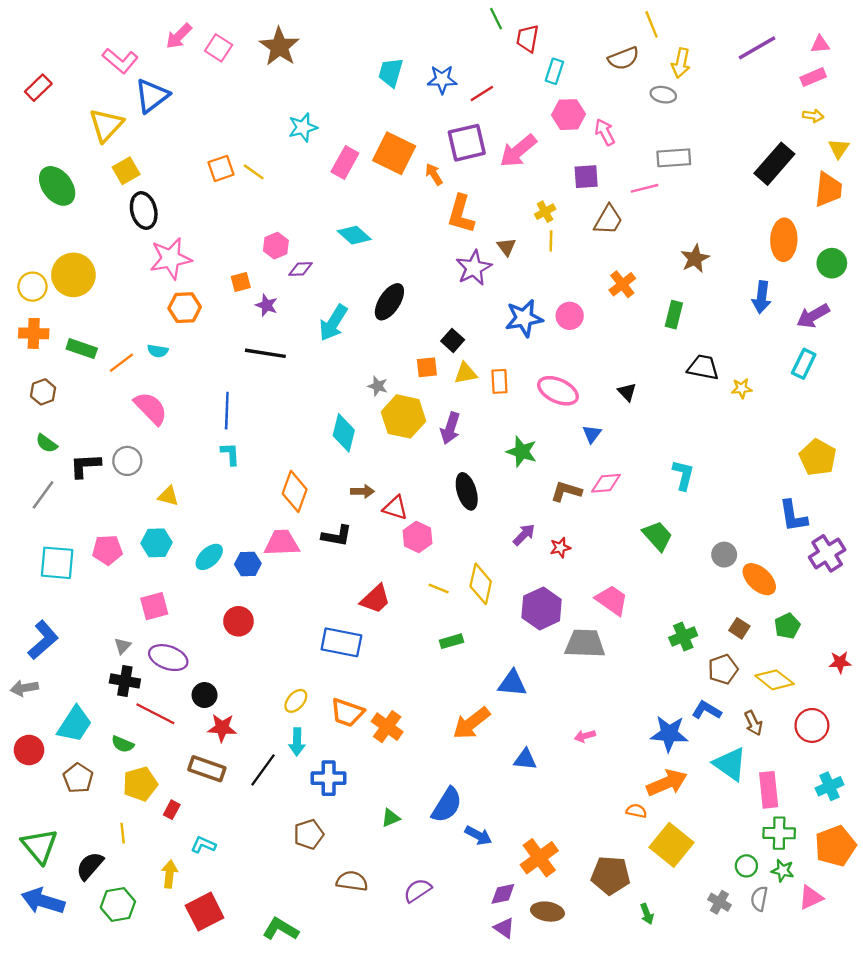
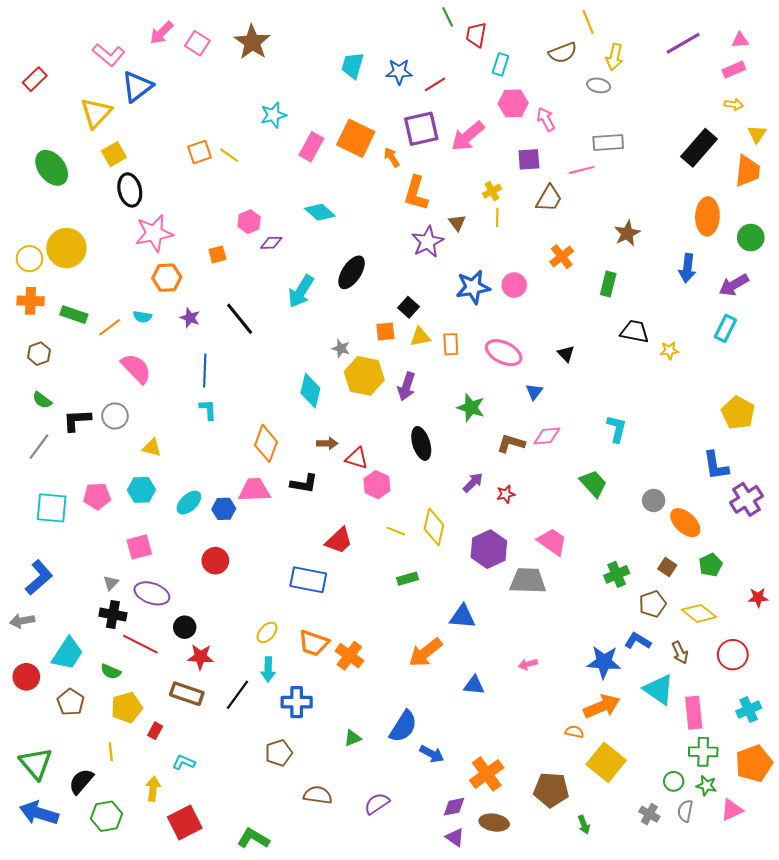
purple star: (267, 305) -> (190, 318), moved
black line: (265, 353) -> (240, 319), turned 42

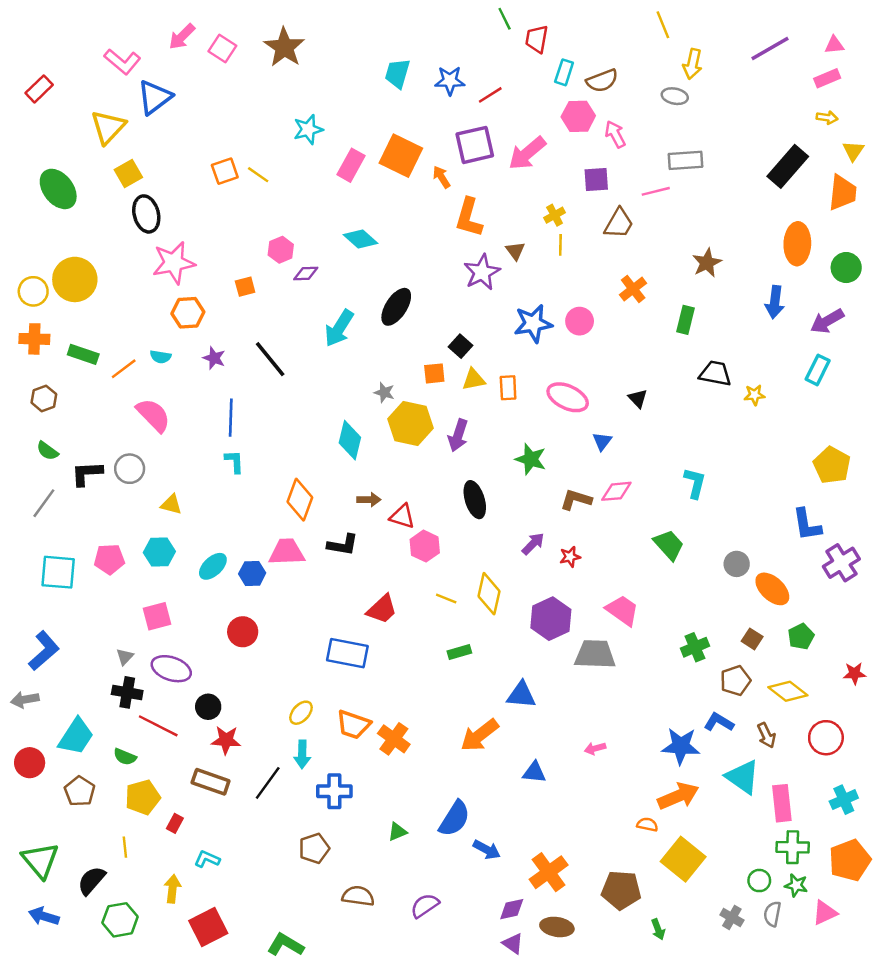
brown semicircle: (563, 53) -> (602, 81), moved
blue arrow: (39, 813) -> (44, 916), size x0.7

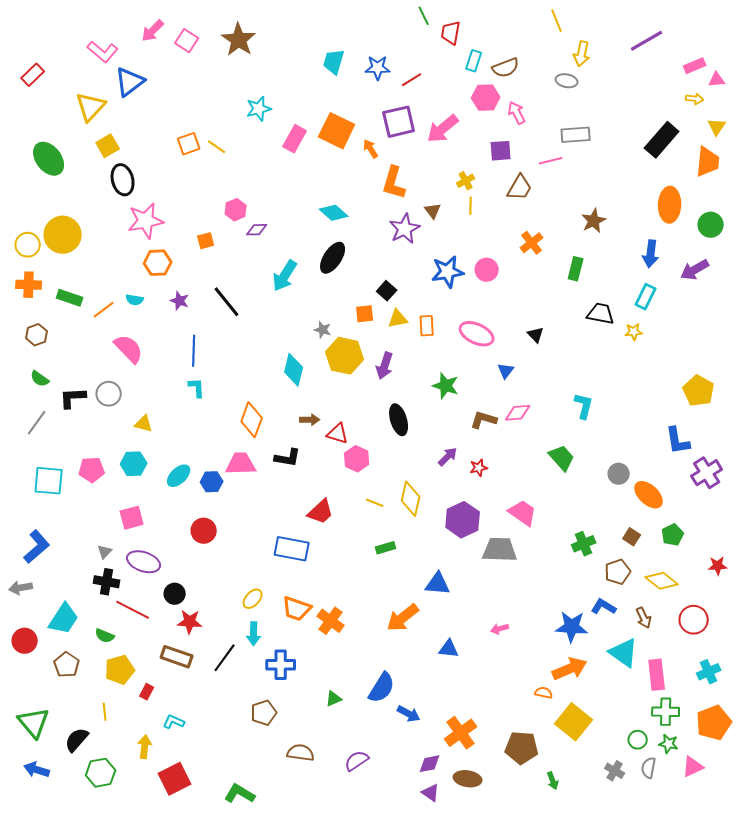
pink triangle: (834, 45) -> (717, 80), moved
cyan diamond: (361, 239) -> (334, 213), moved
cyan rectangle: (818, 370) -> (646, 297), moved

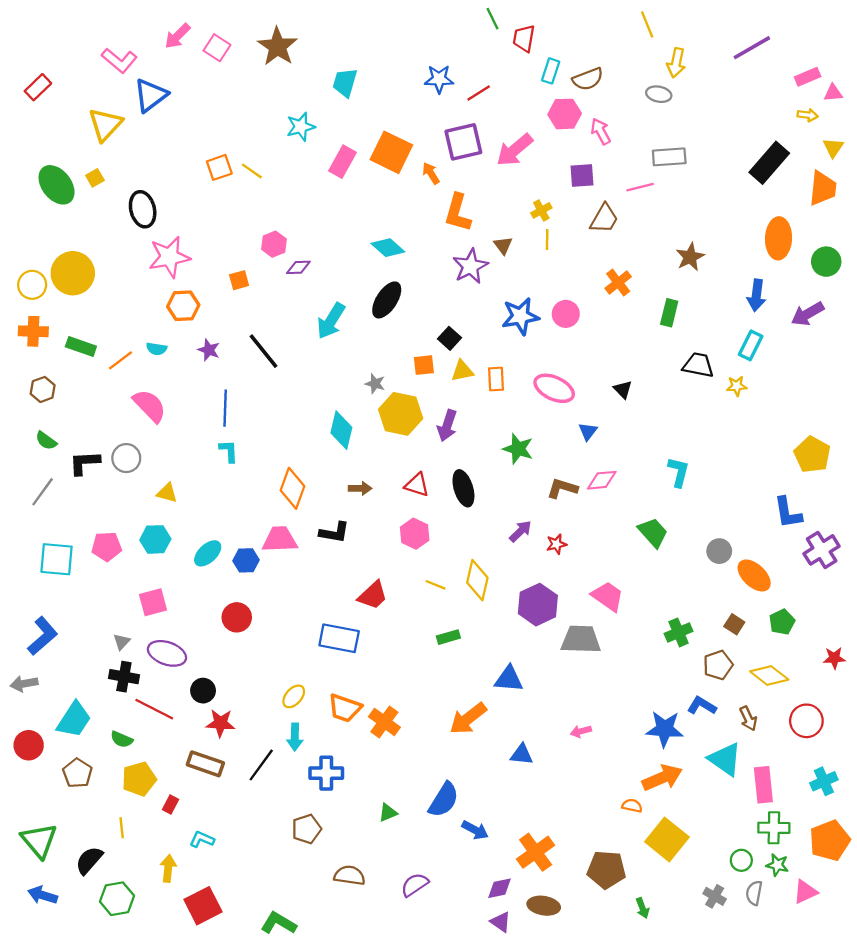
cyan trapezoid: (334, 62) -> (345, 83), moved
yellow square: (108, 146) -> (95, 178), moved, size x0.7
red triangle: (338, 434) -> (417, 485), moved

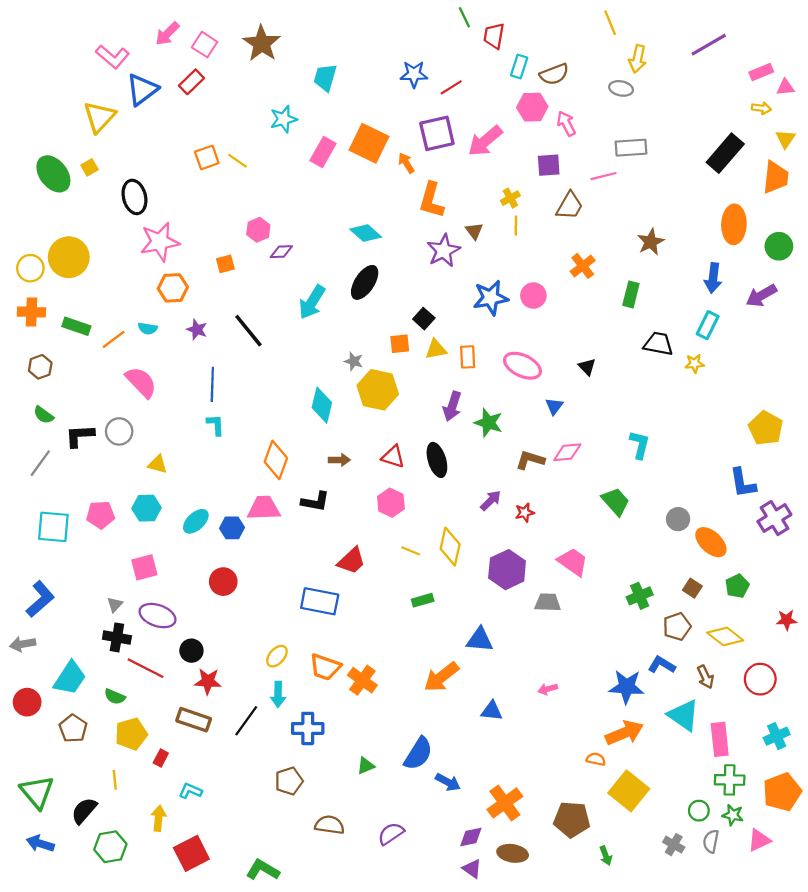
red rectangle: (38, 87) -> (191, 82), moved
purple arrow: (447, 426) -> (452, 406), moved
gray trapezoid: (581, 639) -> (548, 602), size x0.7

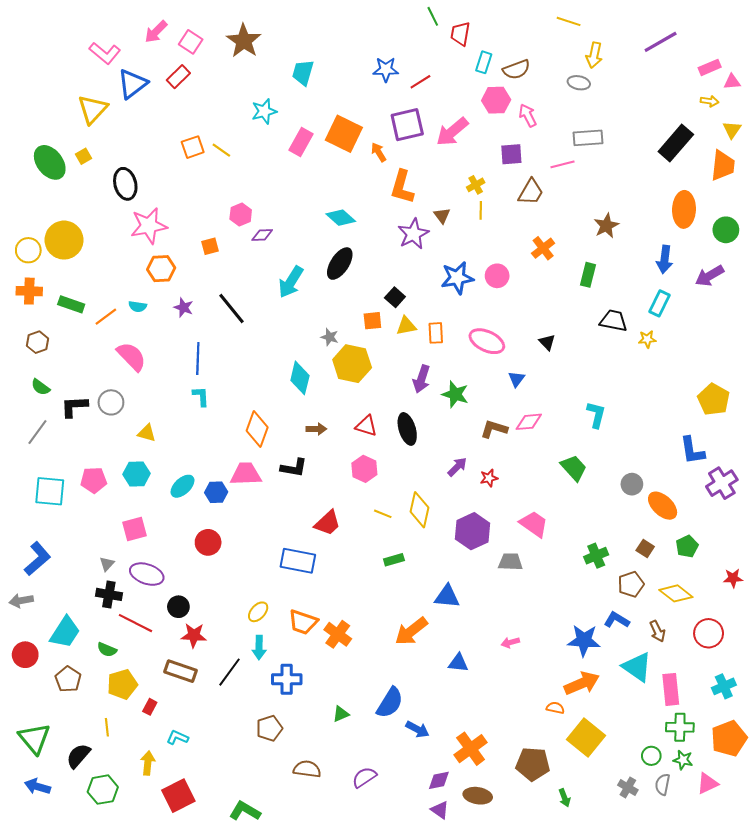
yellow line: (610, 23) -> (569, 21), turned -50

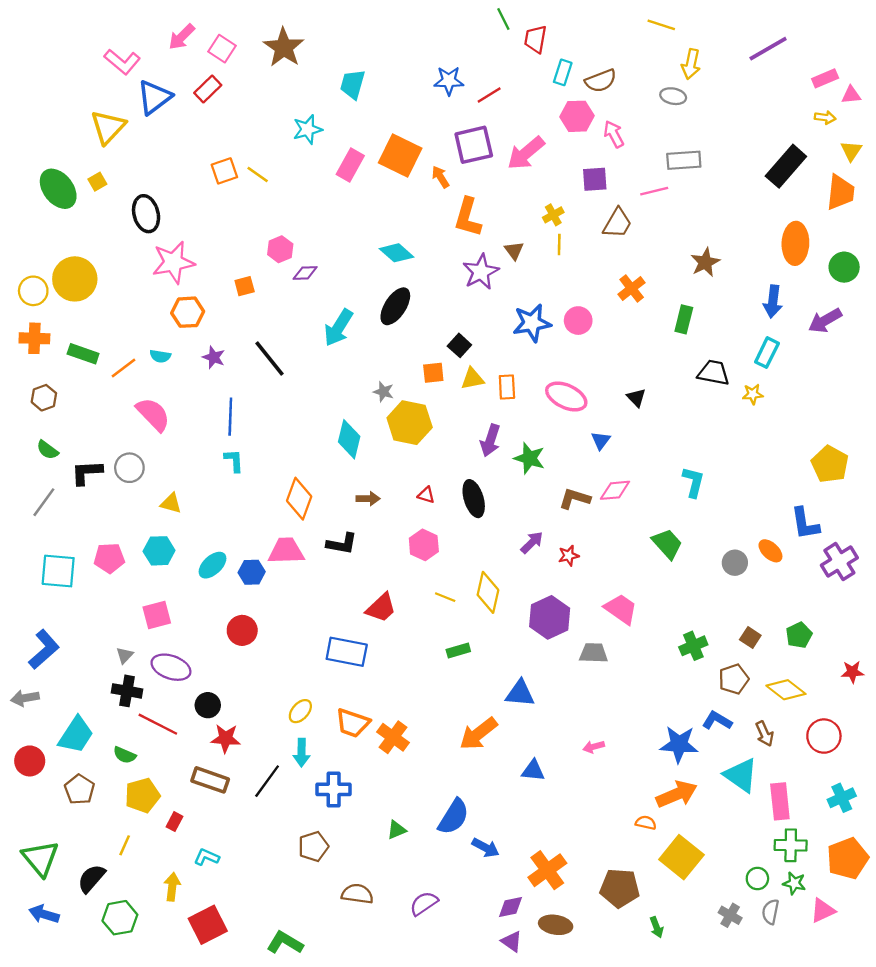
red triangle: (366, 426) -> (426, 495), size x0.7
orange ellipse: (663, 506) -> (770, 551), moved, size x0.7
yellow line: (107, 727) -> (125, 845), turned 30

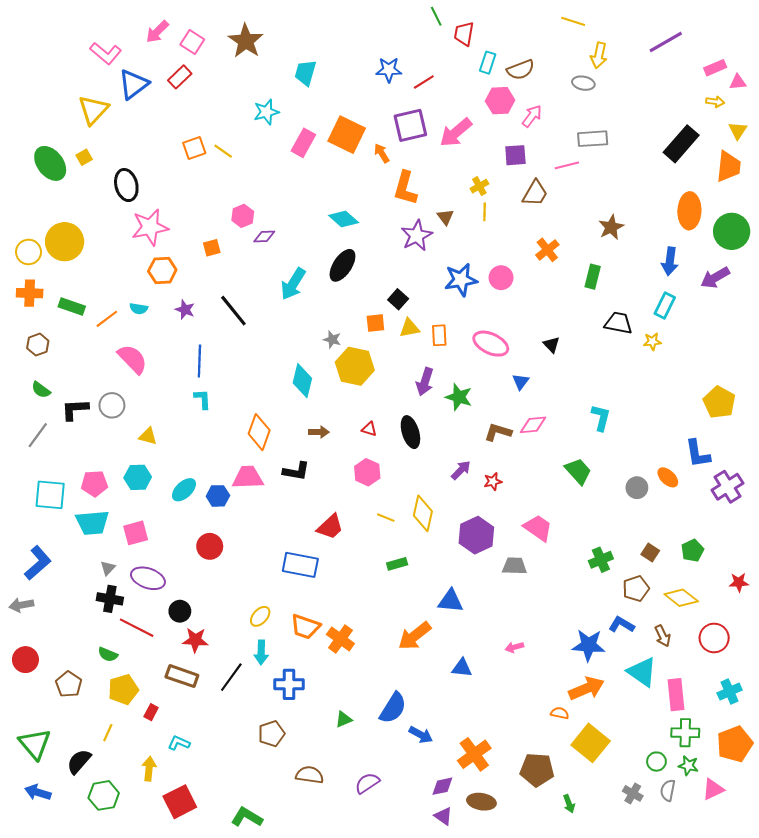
pink arrow: (614, 134) -> (532, 116), turned 65
green circle: (844, 267) -> (732, 231), size x1.4
cyan trapezoid: (76, 735) -> (92, 523), moved, turned 52

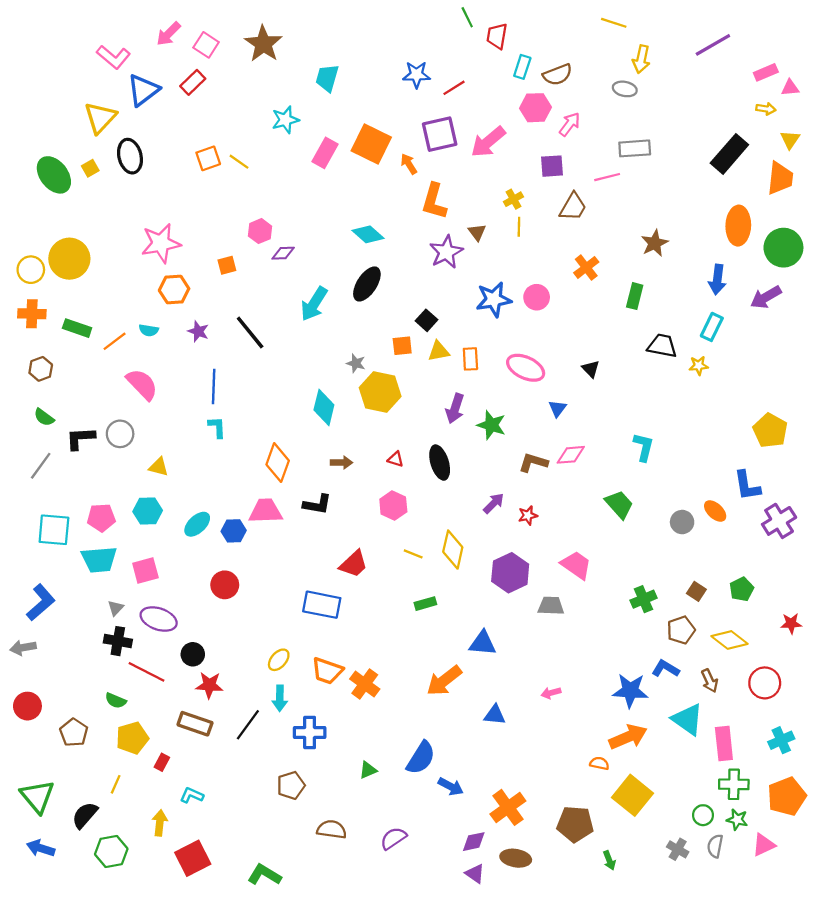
black ellipse: (126, 185) -> (130, 156), moved

